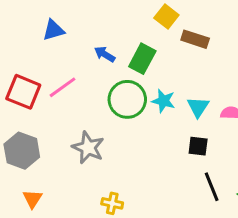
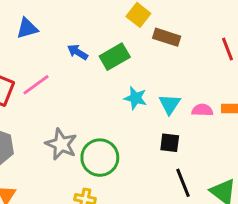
green rectangle: (142, 59) -> (115, 57), turned 32
green circle: (127, 99) -> (100, 158), moved

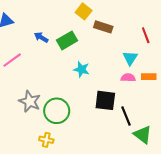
cyan triangle: (170, 104) -> (130, 58), moved
black square: (170, 143) -> (105, 100), size x1.5
black line: (183, 183) -> (126, 116), moved

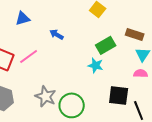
brown rectangle: (103, 27) -> (135, 34), moved
green rectangle: (67, 40) -> (106, 45), moved

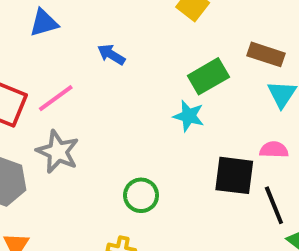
pink semicircle: (141, 73) -> (274, 150), moved
gray star: (46, 96) -> (58, 152), moved
green circle: (72, 105) -> (141, 195), size x0.7

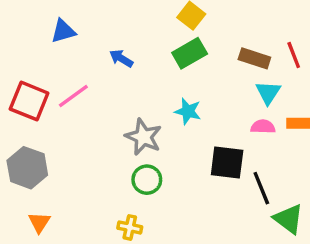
green rectangle: (208, 76) -> (190, 53), moved
pink semicircle: (274, 150) -> (263, 127), moved
gray star: (58, 152) -> (143, 137), moved

